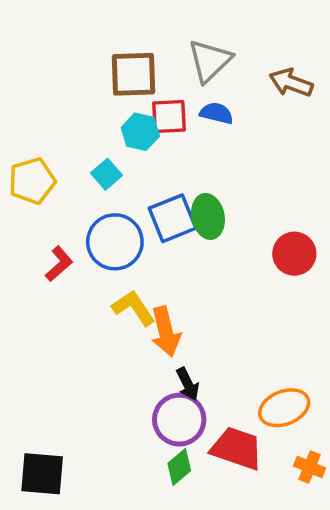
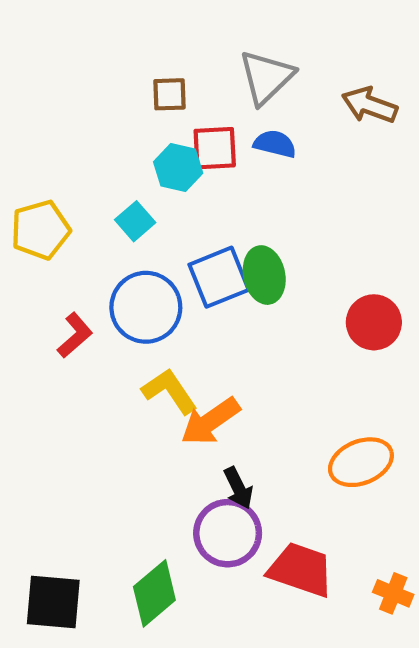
brown square: (134, 74) -> (170, 94), size x0.6
orange arrow: (166, 332) -> (210, 421), turned 69
orange ellipse: (284, 408) -> (361, 462), moved
green diamond: (179, 467) -> (154, 593), moved, size x1.4

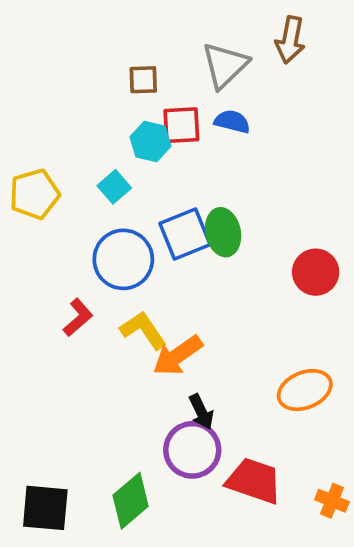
brown arrow: (370, 105) -> (290, 40), moved, turned -99
red L-shape: (75, 335) -> (78, 317), moved

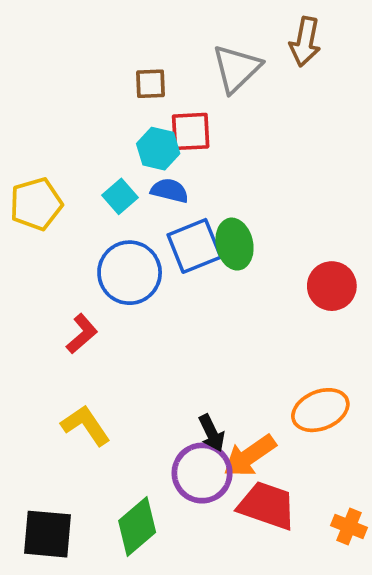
blue semicircle: (232, 122) -> (170, 191), moved
yellow L-shape: (143, 330) -> (86, 425), moved
orange arrow: (178, 356) -> (250, 456), moved

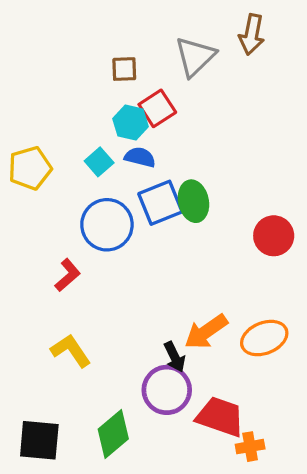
red square: (191, 131) -> (157, 108), turned -30
orange arrow: (250, 456) -> (206, 332), moved
orange cross: (349, 526) -> (250, 447), moved, turned -32

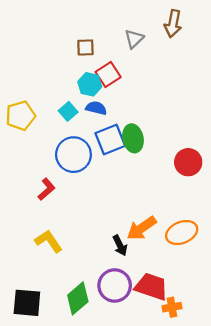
gray triangle: (195, 56) -> (134, 39), size x0.7
purple circle: (167, 390) -> (115, 286), moved

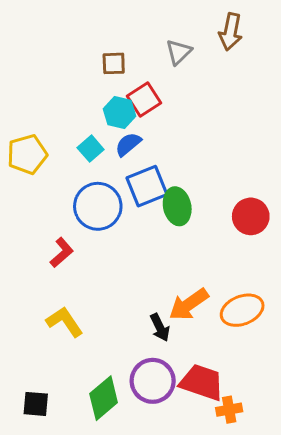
blue semicircle: (96, 108) -> (128, 144), turned -54
green ellipse: (133, 138) -> (177, 206), moved
black square: (27, 303) -> (36, 404), size x0.7

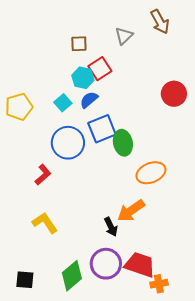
brown arrow: (231, 32) -> (160, 22), turned -40
red circle: (251, 216) -> (174, 94), moved
orange ellipse: (242, 310) -> (151, 173), moved

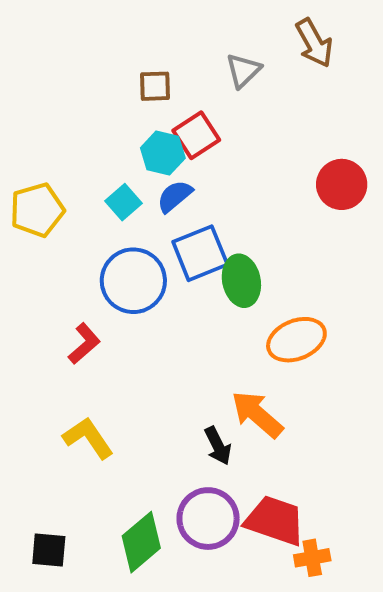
orange arrow: (131, 211) -> (257, 414), turned 76

